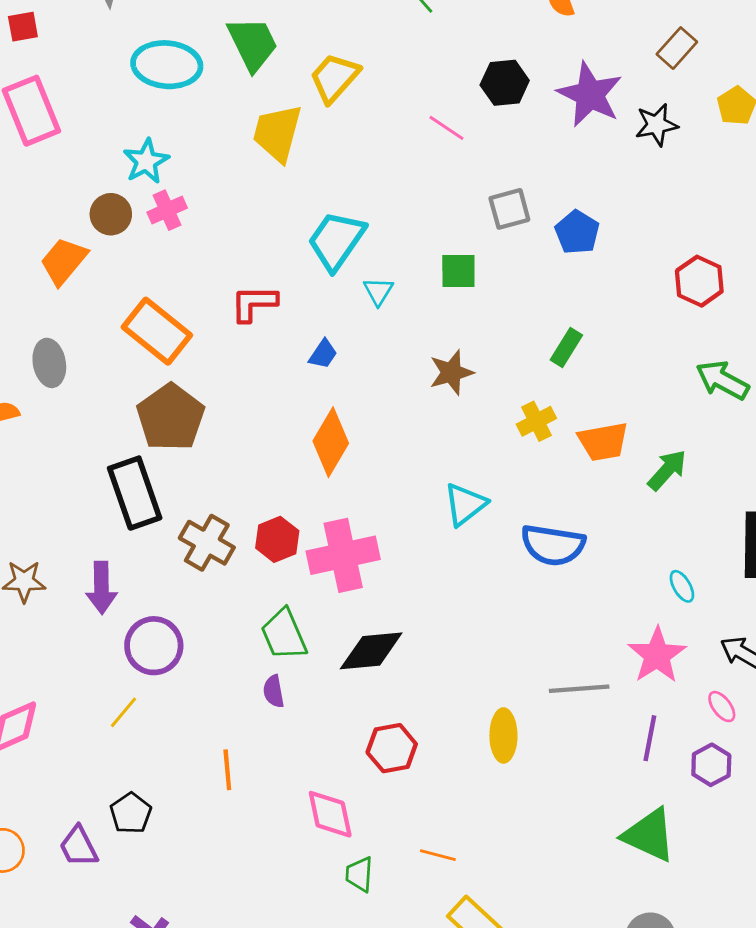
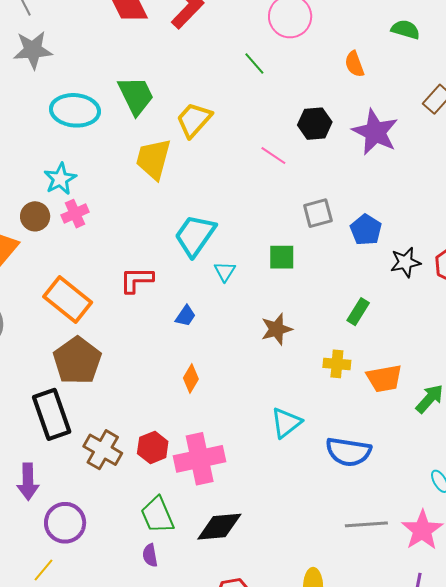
black star: (656, 125) -> (405, 262), moved
yellow cross: (536, 421) -> (337, 364), turned 32
orange diamond: (331, 442) -> (191, 378), size x0.6
gray line: (579, 689) -> (366, 524), moved

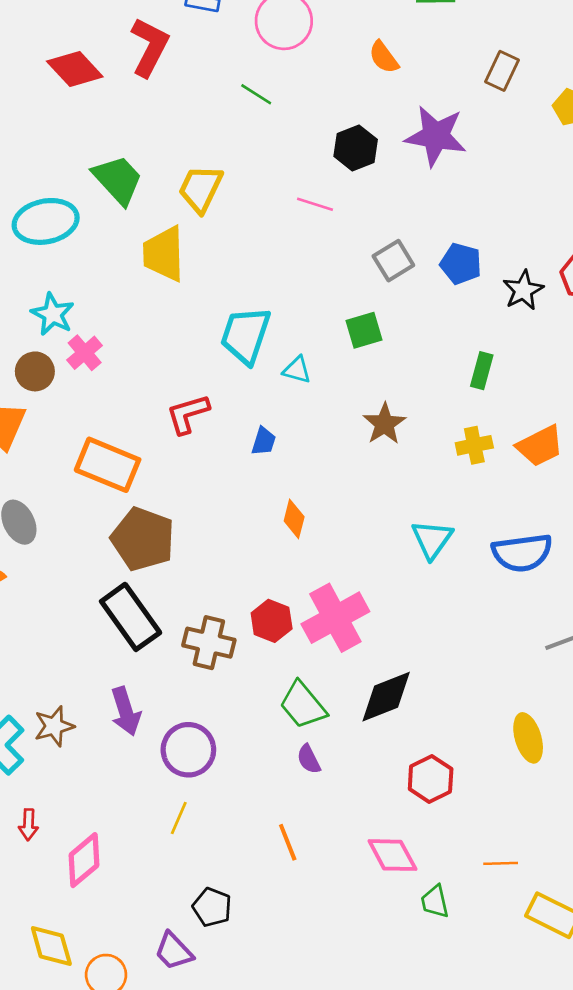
cyan triangle: (225, 271) -> (297, 370), turned -30

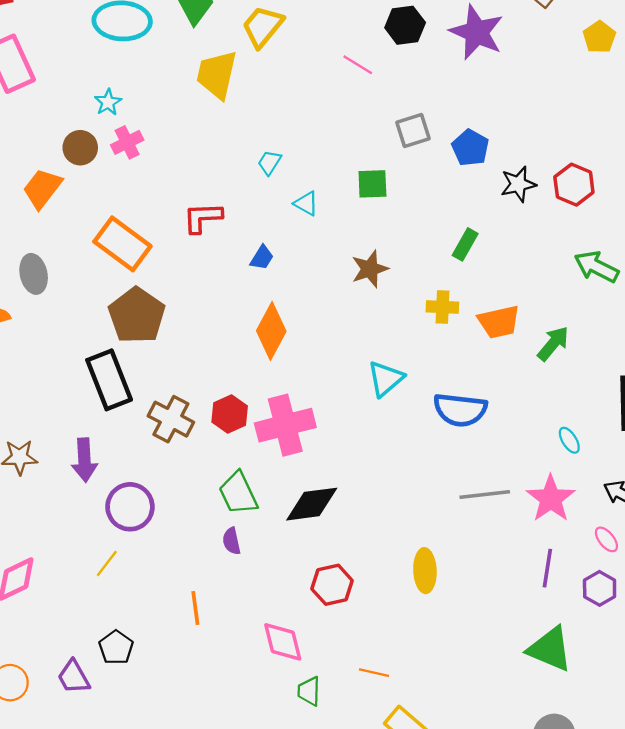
cyan star: (53, 314) -> (108, 102), size x0.7
cyan trapezoid: (246, 335) -> (269, 162), size x0.5
orange diamond: (294, 519) -> (271, 331), size x1.6

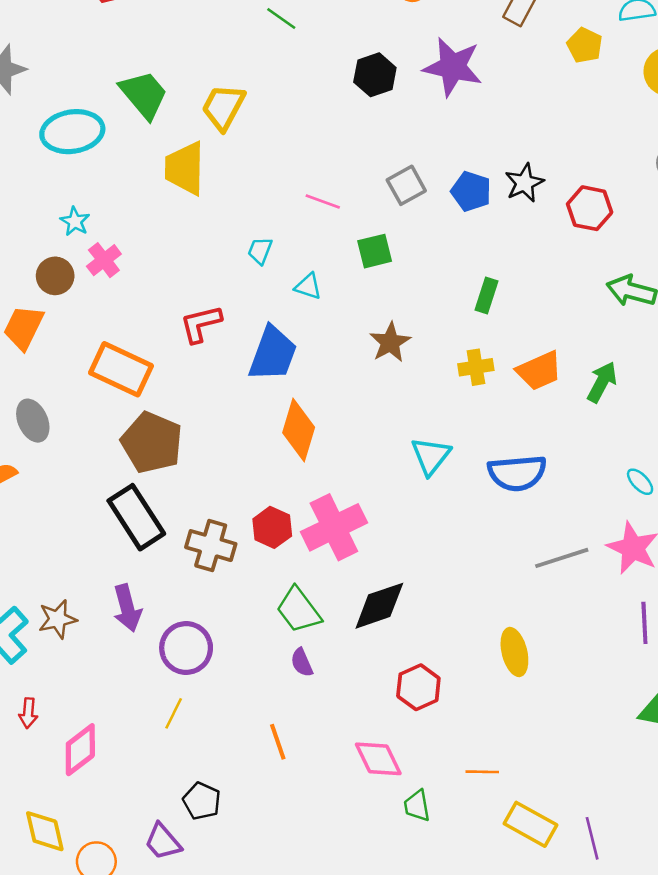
pink line: (358, 65) -> (323, 201), moved
black star: (518, 184) -> (524, 183), moved
blue trapezoid: (262, 258) -> (273, 354), size x2.0

